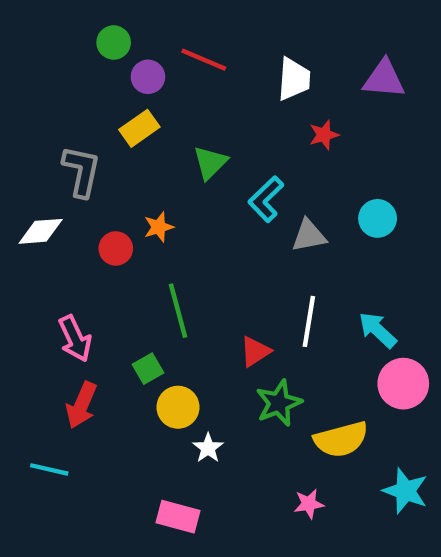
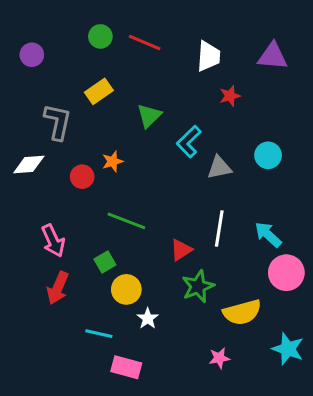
green circle: (114, 42) -> (100, 36), moved
purple circle: (148, 77) -> (32, 55), moved
green line: (178, 311) -> (126, 221), turned -54
cyan line: (49, 469) -> (99, 334), moved

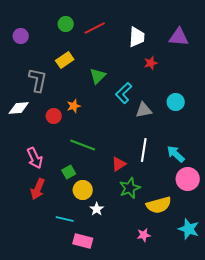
red line: (145, 43) -> (95, 28), turned -50

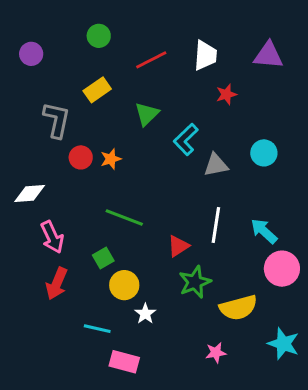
red line: (95, 28) -> (151, 60), moved
white diamond: (19, 108) -> (30, 193), moved
red circle: (54, 116) -> (81, 157), moved

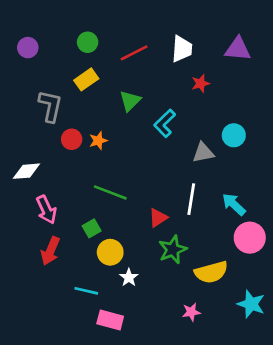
green circle: (99, 36) -> (88, 42), moved
gray triangle: (216, 165) -> (203, 153), moved

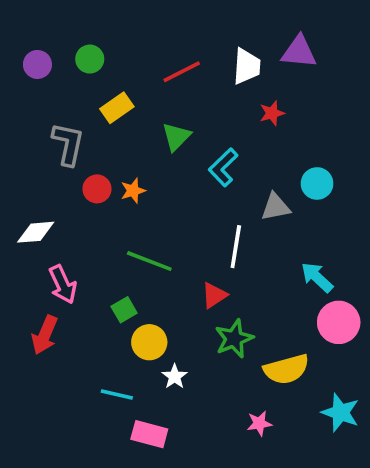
green circle: (88, 42) -> (90, 59), moved
purple triangle: (238, 49) -> (299, 52), moved
white line: (191, 199) -> (236, 247), moved
red arrow: (50, 251) -> (45, 335), moved

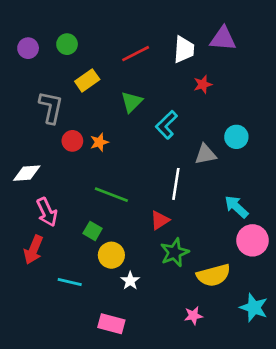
green square: (124, 310) -> (93, 231), turned -30
cyan line: (117, 395) -> (70, 282), moved

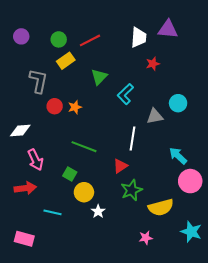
green circle: (67, 44) -> (59, 39), moved
red line: (136, 54) -> (90, 40), moved
red arrow: (33, 250) -> (25, 188), turned -120
pink rectangle: (111, 324) -> (24, 239), moved

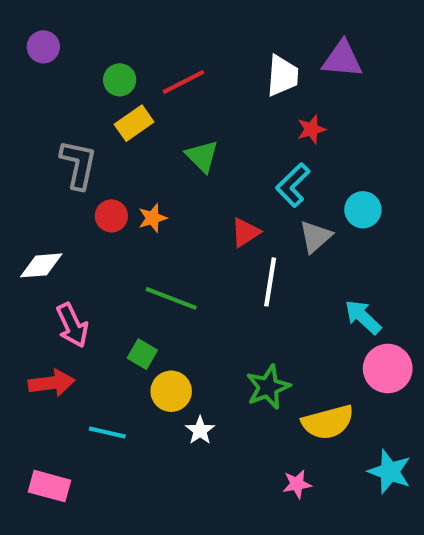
purple circle: (21, 36) -> (43, 47), moved
green triangle: (99, 77) -> (202, 156), turned -30
cyan L-shape: (125, 94) -> (293, 185), moved
gray triangle: (155, 116) -> (315, 237), turned -30
red triangle: (120, 166) -> (245, 232), moved

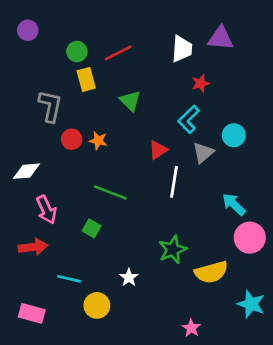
yellow rectangle: (134, 123) -> (86, 79), turned -70
orange star: (153, 218) -> (98, 141), turned 30
yellow circle: (171, 391) -> (97, 305), moved
pink star: (297, 484) -> (191, 328), moved, turned -30

